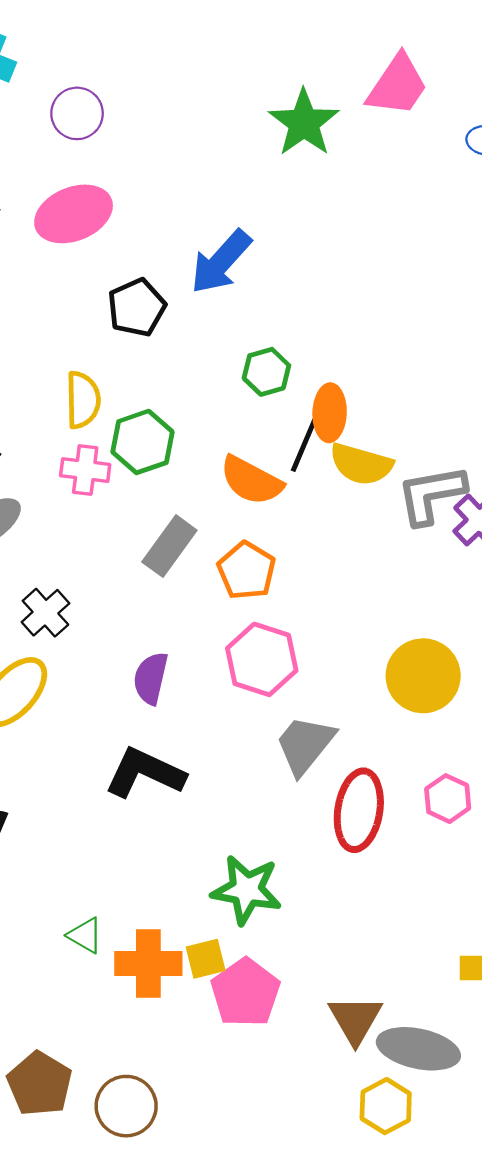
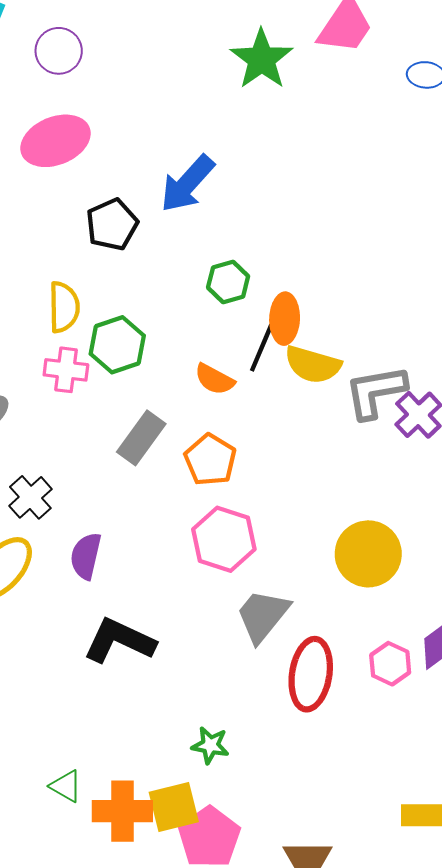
orange semicircle: (251, 481) -> (214, 379), size x0.7
purple semicircle: (151, 678) -> (86, 556), moved
green star: (247, 890) -> (210, 745), size x0.6
yellow square: (206, 959) -> (174, 807), size x1.4

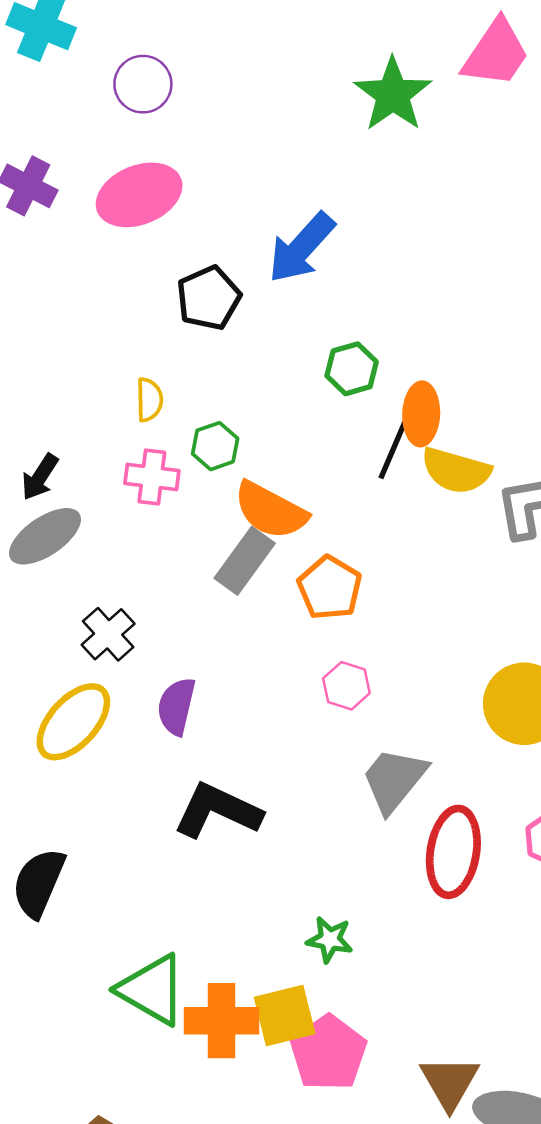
yellow semicircle: (64, 307) -> (149, 400), size x0.7
green hexagon: (117, 345) -> (215, 446), size x0.7
orange semicircle: (214, 379) -> (270, 511), moved, size x1.5
pink hexagon: (224, 539) -> (346, 686), size x0.6
green triangle: (66, 786) -> (152, 990), size x1.8

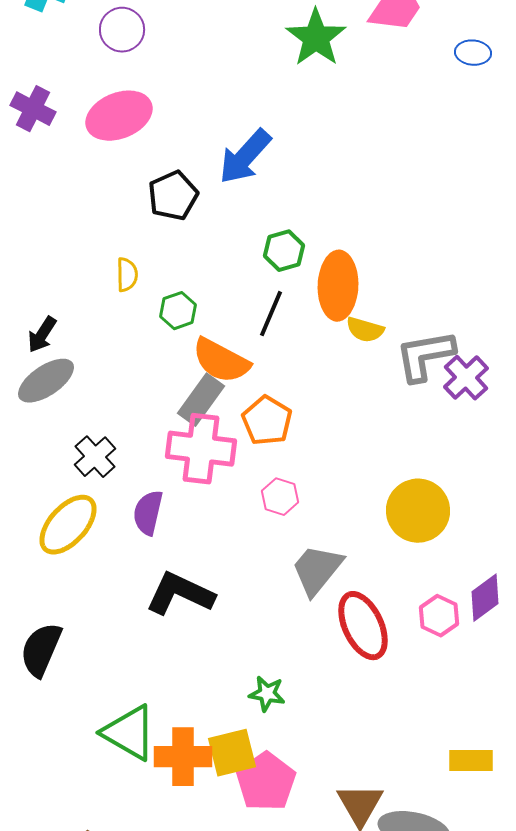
orange ellipse: (421, 414) -> (338, 286), size x1.4
black line: (393, 450) -> (271, 314), moved
yellow semicircle: (456, 471) -> (365, 330), size x0.7
pink cross: (152, 477) -> (201, 449), moved, size x1.6
red ellipse: (453, 852) -> (363, 626), turned -34

